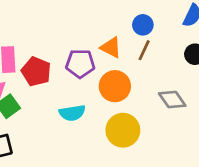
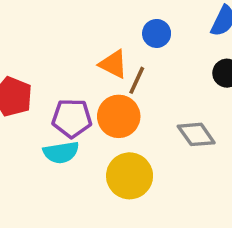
brown line: (144, 50) -> (137, 80), moved
purple pentagon: (80, 64) -> (72, 118), moved

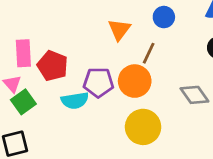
orange triangle: (113, 64) -> (119, 30), moved, turned 40
cyan semicircle: (61, 152) -> (75, 101), moved

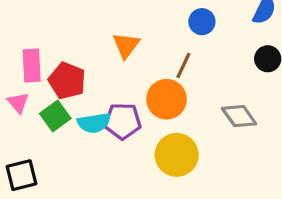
orange triangle: (119, 30) -> (126, 45), moved
purple pentagon: (98, 82) -> (123, 121), moved
green square: (23, 102) -> (55, 116), moved

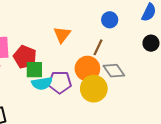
green square: (55, 116) -> (34, 70), moved, turned 36
gray diamond: (239, 116) -> (114, 71), moved
yellow circle: (177, 155) -> (94, 89), moved

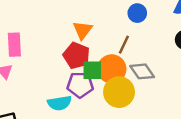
red pentagon: (25, 57) -> (76, 56), moved
green square: (34, 70) -> (92, 70), moved
cyan semicircle: (42, 83) -> (59, 103), moved

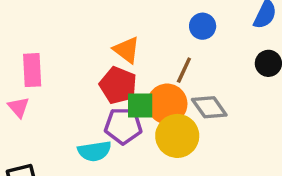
orange triangle: (83, 30) -> (127, 50), turned -30

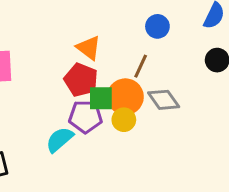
yellow circle: (177, 136) -> (124, 120), moved, size x0.6
cyan semicircle: (95, 151) -> (60, 140), turned 148

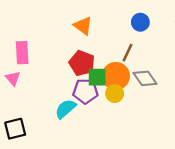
orange triangle: (89, 48) -> (83, 26), moved

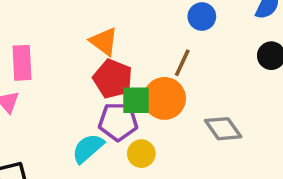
orange triangle: (83, 26) -> (104, 41), moved
gray diamond: (145, 78) -> (223, 129), moved
yellow circle: (115, 94) -> (141, 154), moved

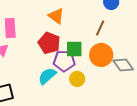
red pentagon: (113, 79) -> (49, 43), moved
orange circle: (164, 98) -> (101, 55), moved

